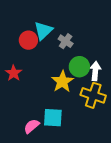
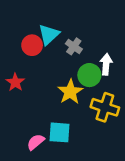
white arrow: (95, 71) -> (106, 64), moved

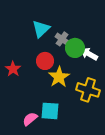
red circle: (32, 45) -> (45, 61), moved
white arrow: (106, 64) -> (89, 54), turned -66
green circle: (89, 75) -> (75, 48), moved

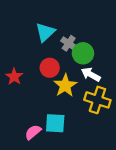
white arrow: (89, 54) -> (91, 74), moved

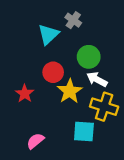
gray cross: (69, 43) -> (73, 20), moved
red star: (14, 77) -> (25, 94), moved
cyan square: (55, 123) -> (84, 131), moved

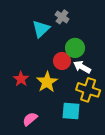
red circle: (53, 72) -> (62, 61), moved
yellow star: (70, 91) -> (47, 82), moved

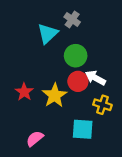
green circle: (75, 48) -> (76, 56), moved
red circle: (62, 61) -> (78, 81), moved
yellow cross: (88, 90) -> (102, 105), size x0.7

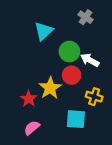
gray cross: (72, 19) -> (86, 17), moved
white arrow: (95, 78) -> (90, 60), moved
red star: (24, 92) -> (29, 99), moved

